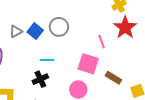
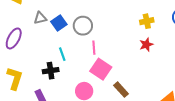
red star: (125, 27) -> (146, 45), size x0.6
pink line: (102, 42) -> (94, 48), moved
cyan line: (47, 60) -> (62, 54), turned 56

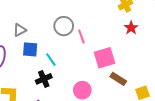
blue square: (59, 23) -> (30, 49), moved, turned -35
pink line: (94, 48) -> (81, 36), moved
pink square: (101, 69) -> (104, 58), moved, turned -35

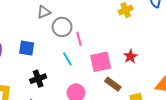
red star: (131, 28) -> (130, 56), moved
gray triangle: (20, 30) -> (44, 12), moved
cyan line: (51, 60) -> (67, 59), moved

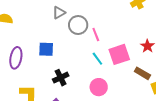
cyan line: (67, 59) -> (97, 59), moved
brown rectangle: (113, 84) -> (142, 73), moved

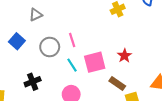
gray circle: (78, 25) -> (50, 47), moved
blue square: (46, 49) -> (17, 41), moved, turned 35

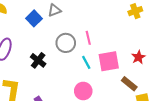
blue square: (17, 41) -> (34, 18), moved
black cross: (33, 82) -> (38, 60), moved, turned -35

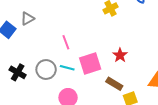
gray circle: (66, 43) -> (46, 70), moved
cyan line: (86, 62) -> (67, 68), turned -40

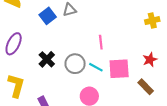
red star: (120, 55) -> (150, 60), moved
brown rectangle: (114, 84) -> (146, 87), moved

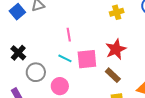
red star: (150, 60) -> (116, 49), size x1.5
gray circle: (75, 64) -> (36, 72), moved

